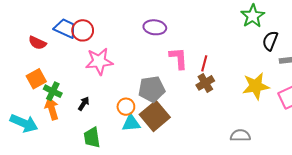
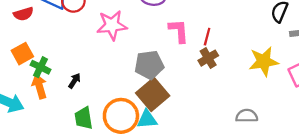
red semicircle: (37, 43) -> (24, 14), turned -42
pink star: (99, 61) -> (112, 25), moved
orange circle: (126, 107) -> (121, 116), moved, size x1.8
cyan triangle: (131, 123) -> (147, 119), moved

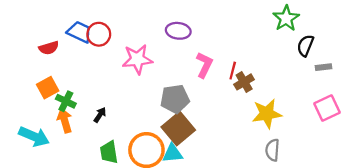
pink L-shape: (179, 31) -> (204, 65), turned 30
brown cross: (208, 58) -> (244, 82), moved
yellow star: (264, 61) -> (267, 114), moved
gray semicircle: (247, 116) -> (272, 150), turned -85

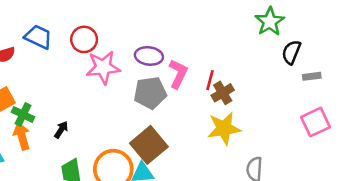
purple ellipse: (178, 31) -> (149, 56), moved
red circle: (99, 34) -> (84, 39), moved
gray pentagon: (175, 99) -> (150, 93), moved
yellow star: (267, 114) -> (224, 128), moved

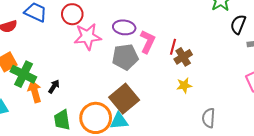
green cross: (23, 114) -> (23, 74), size x1.4
yellow star: (224, 128) -> (184, 85), size x0.6
orange arrow: (22, 136) -> (35, 91), moved

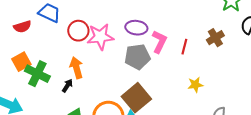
red circle: (72, 14) -> (78, 31), moved
brown cross: (183, 57) -> (215, 38), moved
orange arrow: (35, 91) -> (76, 68), moved

